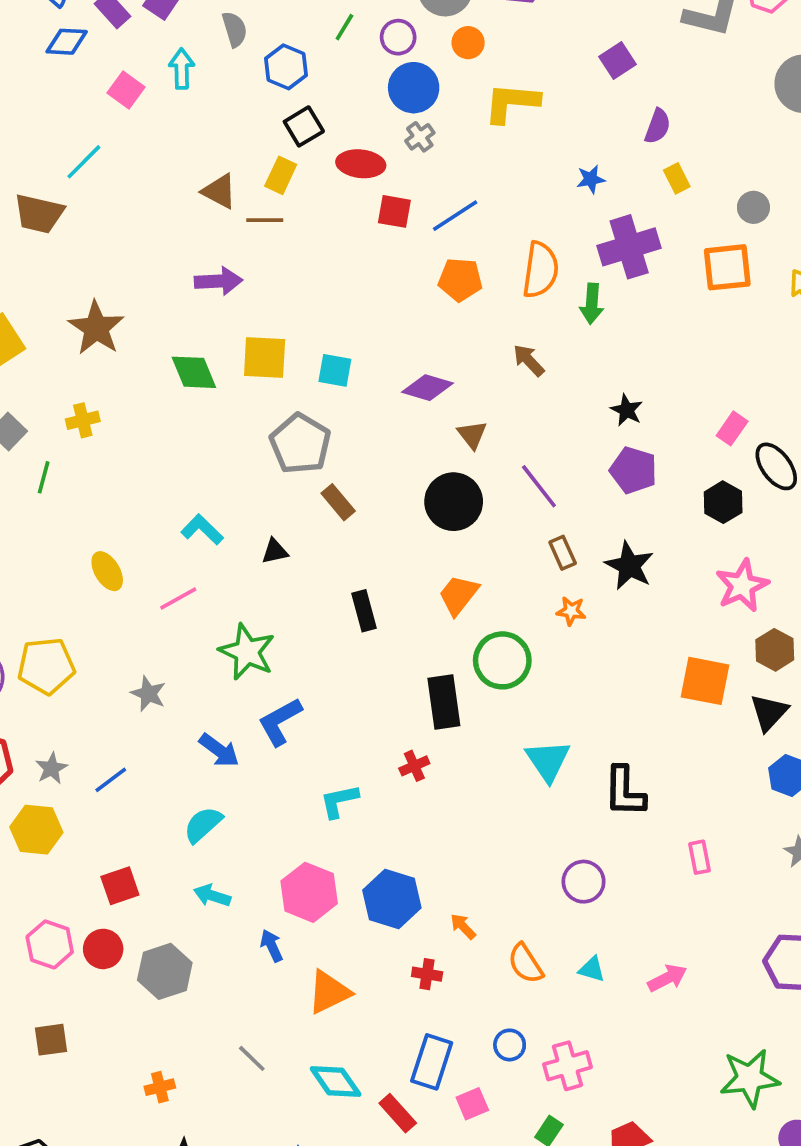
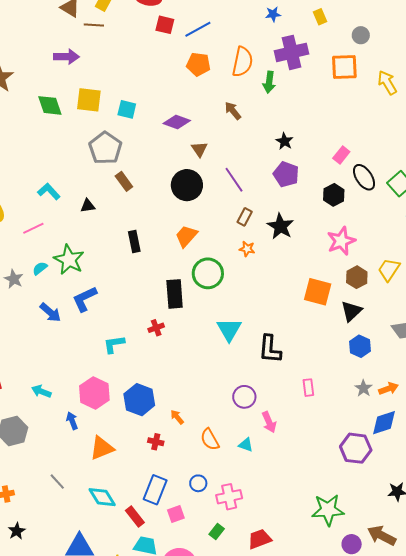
brown rectangle: (563, 553) -> (245, 217), turned 48
cyan semicircle: (203, 825) -> (40, 268), moved, size x0.7
pink arrow: (667, 978) -> (269, 422), moved, turned 90

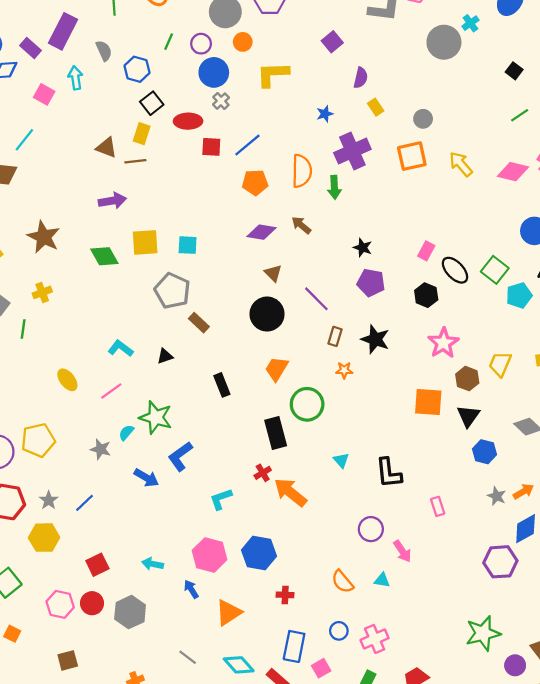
purple diamond: (177, 122) -> (262, 232), moved
cyan triangle: (229, 330) -> (341, 460), size x0.6
orange arrow: (177, 417) -> (290, 492), moved, size x2.0

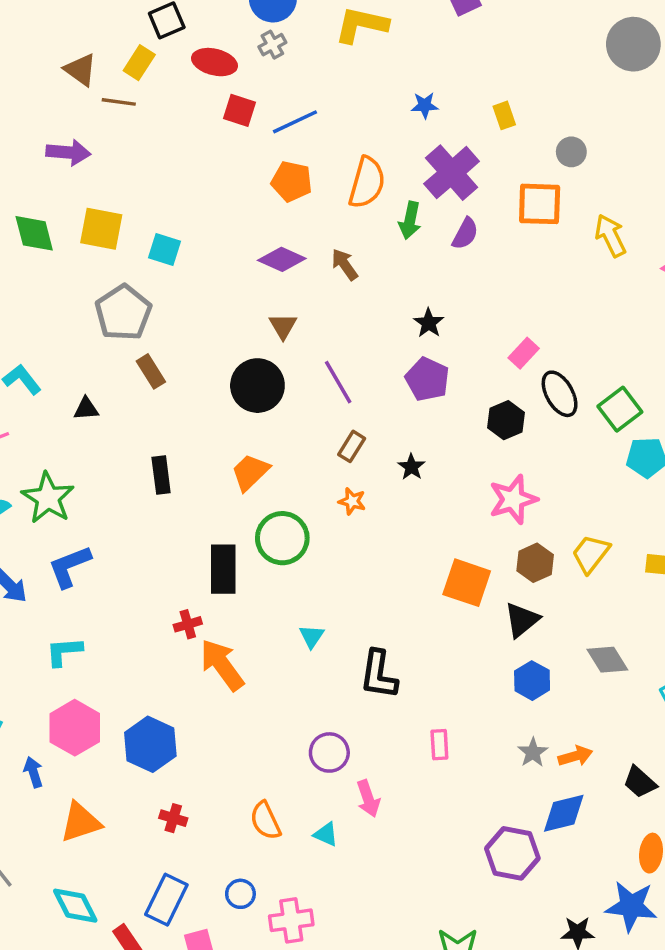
purple semicircle: (361, 78) -> (465, 234), moved
purple cross: (352, 151) -> (452, 173), turned -32
black star: (375, 339) -> (411, 467), size x0.6
cyan L-shape: (221, 499) -> (64, 652), moved

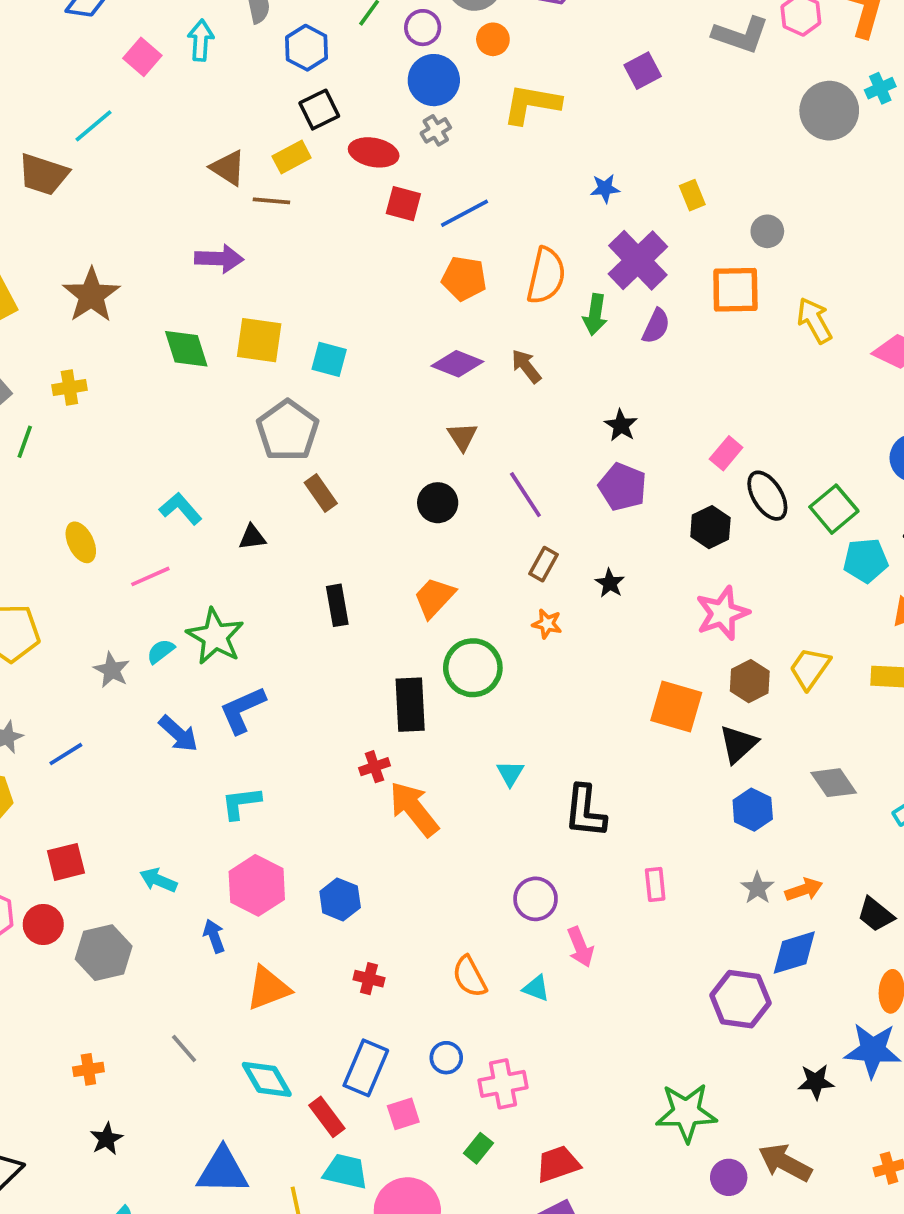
yellow rectangle: (139, 63) -> (292, 157), turned 32
black circle: (257, 386) -> (438, 503), size x0.7
blue hexagon: (150, 744) -> (340, 899), size x0.7

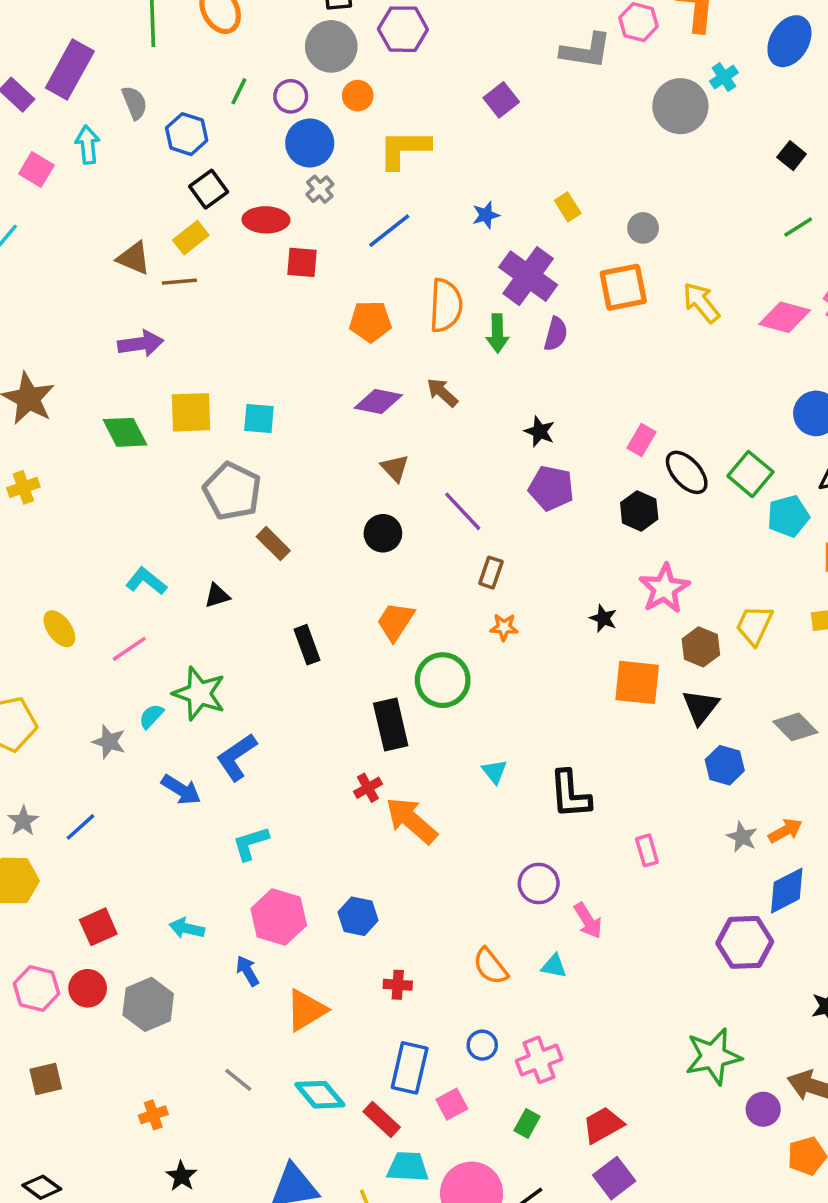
blue line: (465, 213) -> (389, 231), moved
black star: (610, 583) -> (603, 618), moved

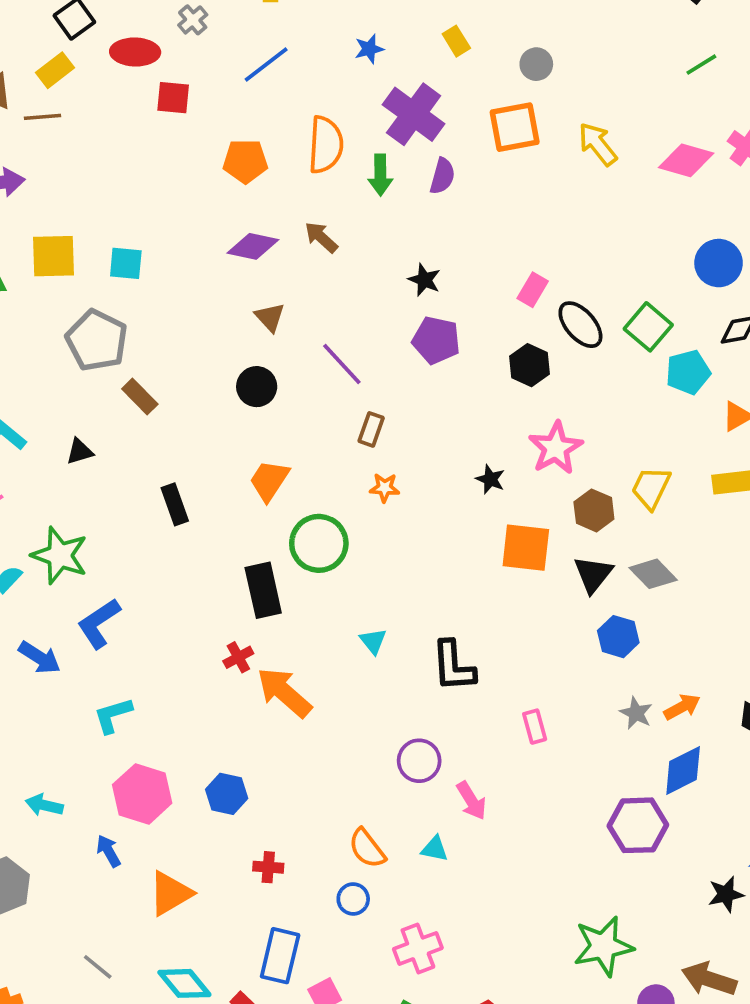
gray diamond: (795, 727) -> (653, 574), moved
blue circle: (482, 1045) -> (353, 899), moved

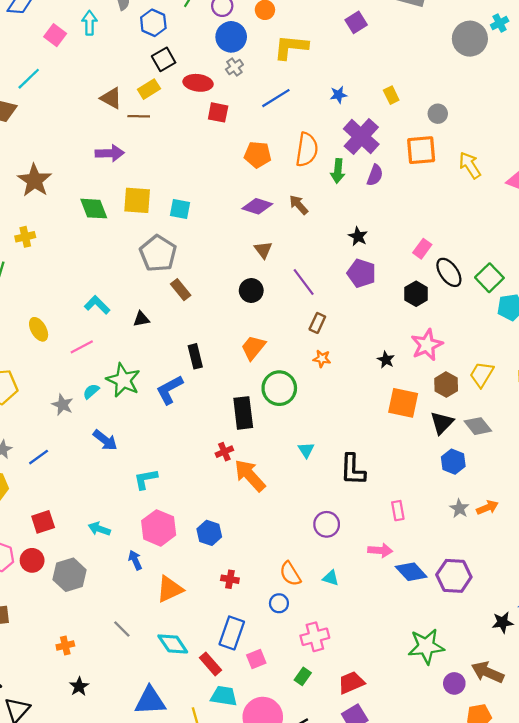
blue L-shape: (99, 623) -> (170, 390), moved
blue diamond: (683, 771) -> (411, 572), moved, turned 68
pink arrow: (471, 801) -> (380, 550), moved, turned -60

